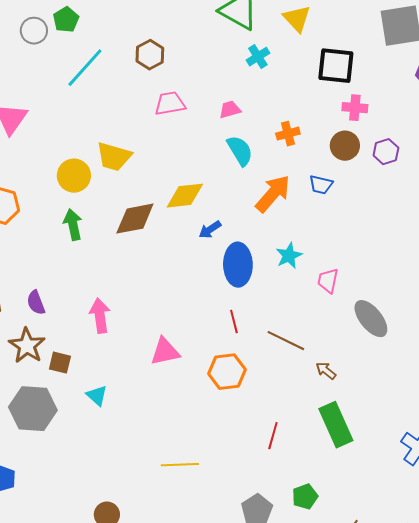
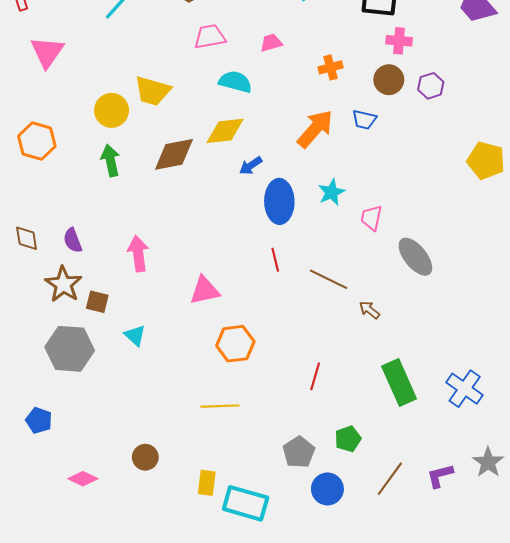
cyan semicircle: (240, 151) -> (235, 82), moved, turned -44
orange hexagon: (227, 372) -> (235, 344), moved
green rectangle: (336, 425) -> (399, 383), moved

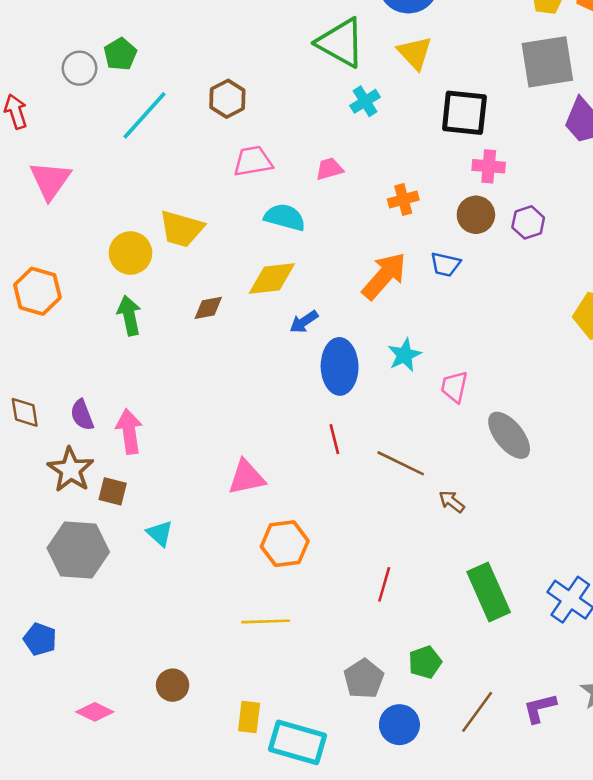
brown diamond: (174, 154) -> (208, 308), size x0.6
pink arrow: (138, 254) -> (129, 431), moved

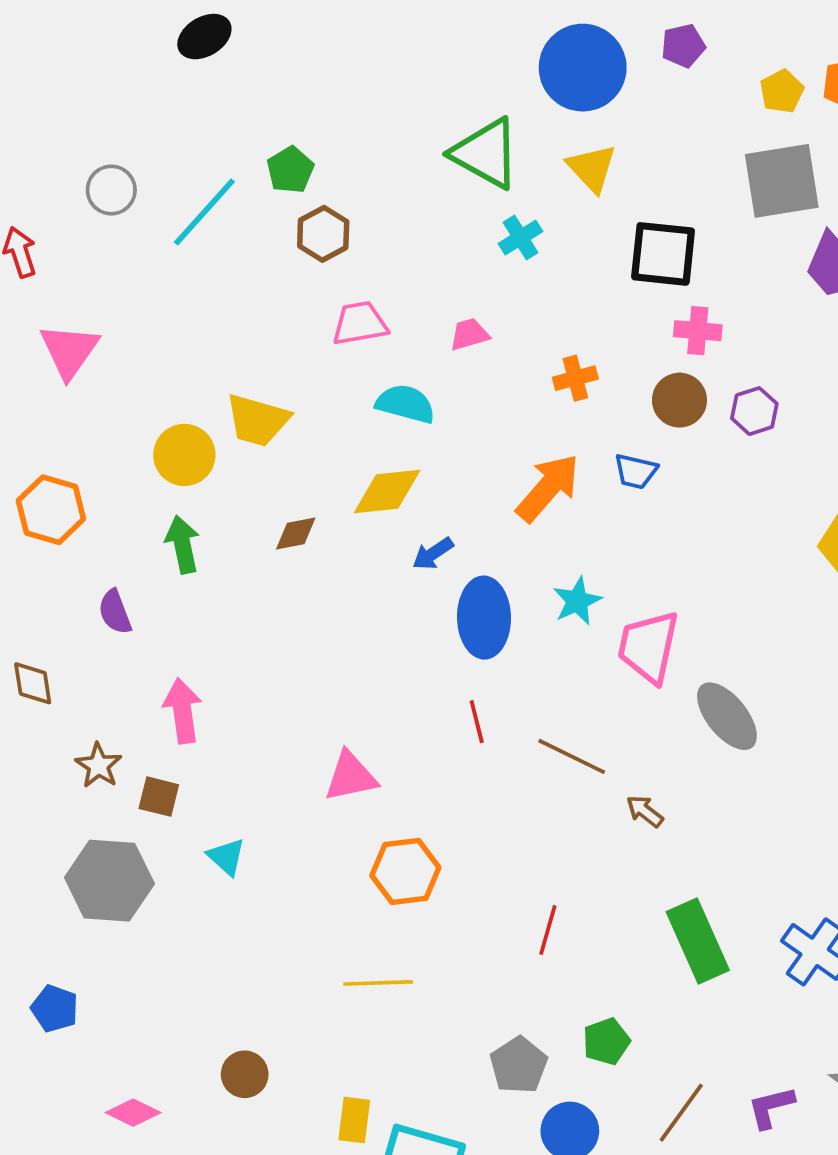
green pentagon: (120, 54) -> (290, 170), moved
cyan line: (145, 115) -> (204, 212), moved
pink trapezoid: (454, 387) -> (648, 647), size x1.6
purple semicircle: (82, 415) -> (115, 612), moved
brown star: (71, 470) -> (98, 766), size x0.7

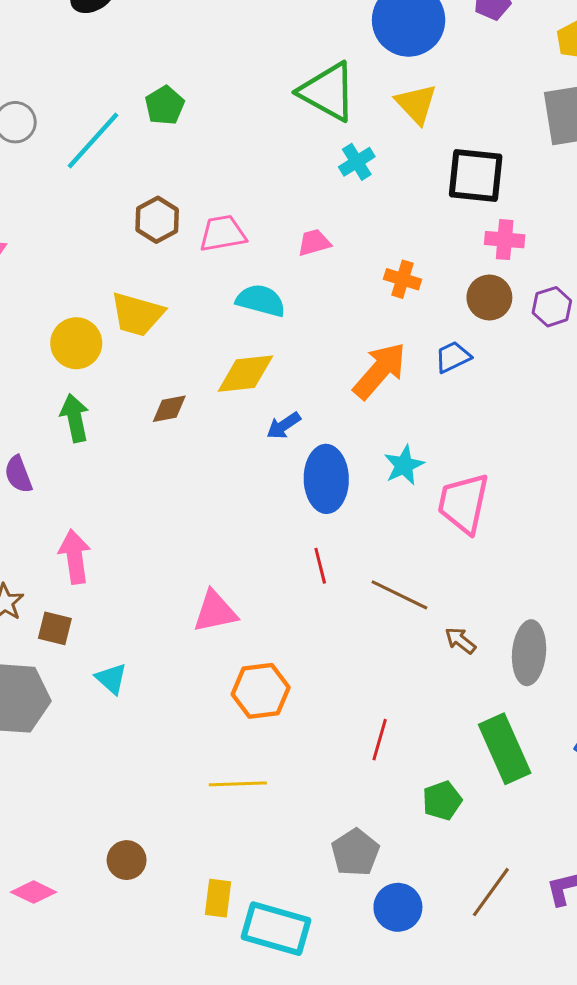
brown hexagon: (323, 234) -> (157, 220), moved
orange cross: (575, 378) -> (402, 279), turned 32
blue trapezoid: (636, 471) -> (453, 357), turned 141
gray ellipse: (727, 716) -> (529, 653), moved, turned 44
green pentagon: (606, 1041) -> (442, 801), moved

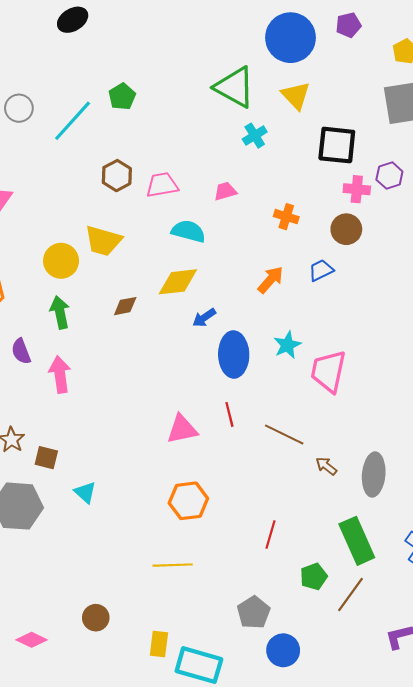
purple hexagon: (552, 307) -> (389, 176), moved
orange arrow: (380, 371) -> (271, 280), size x0.7
pink arrow: (75, 557) -> (60, 374), moved
pink triangle: (215, 612) -> (182, 429), moved
brown line: (491, 892) -> (351, 595), moved

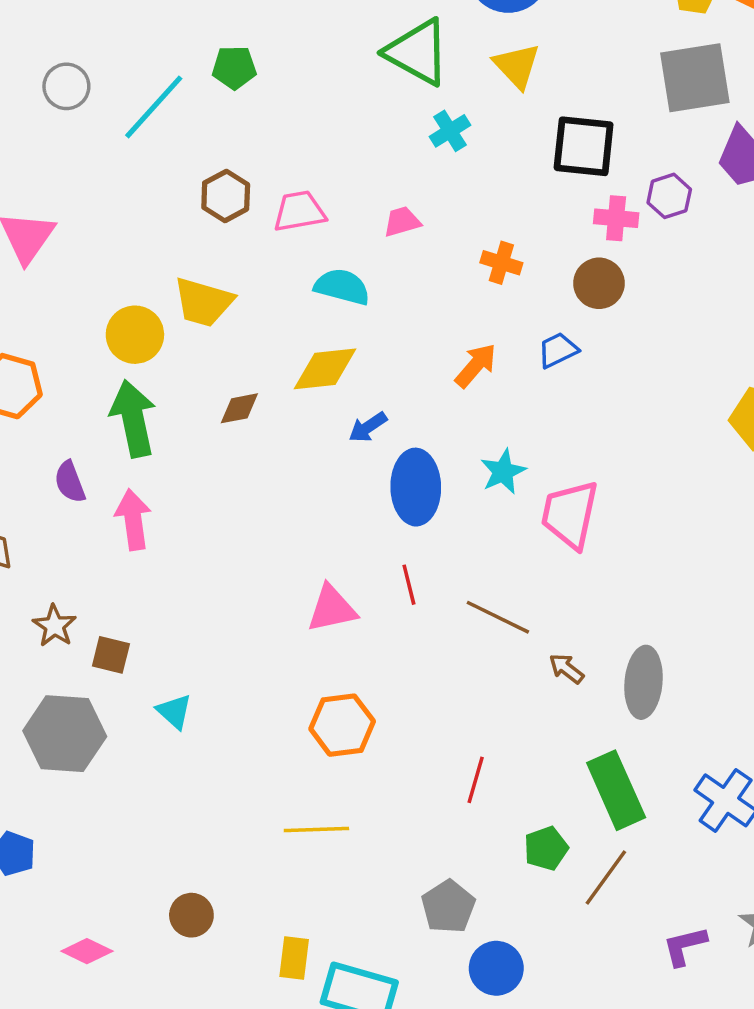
green pentagon: (122, 97) -> (234, 68), turned 30
green arrow: (60, 312) -> (133, 419), size x1.4

